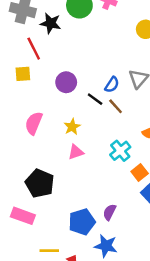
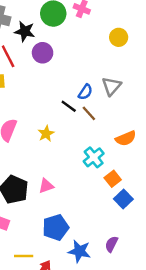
purple circle: (66, 82) -> (43, 53), moved
pink triangle: (76, 152) -> (46, 186), moved
purple semicircle: (109, 212) -> (111, 244), moved

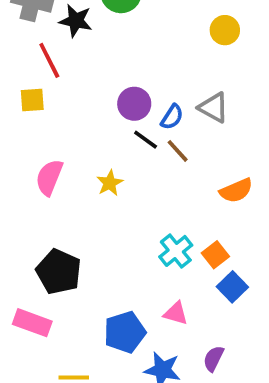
purple circle: (43, 53) -> (134, 104), moved
gray triangle: (111, 86) -> (214, 108), turned -42
cyan cross: (94, 157) -> (176, 251), moved
pink triangle: (46, 186) -> (176, 313), moved, turned 35

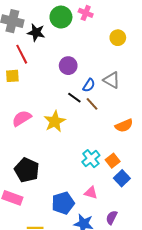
purple circle: (134, 104) -> (68, 66), moved
pink semicircle: (49, 177) -> (22, 118), turned 36
yellow star: (110, 183) -> (55, 121), size x1.5

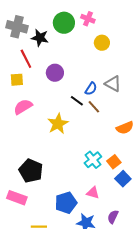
yellow circle: (118, 38) -> (102, 43), moved
purple circle: (68, 66) -> (55, 73), moved
pink semicircle: (22, 118) -> (23, 107), moved

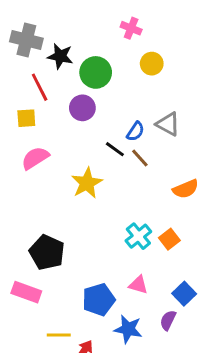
green circle: (64, 23) -> (96, 72), moved
blue square: (123, 179) -> (184, 294), moved

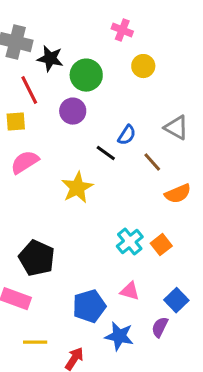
gray triangle: (168, 124) -> (176, 128), moved
brown line: (140, 158) -> (152, 162), moved
yellow line: (59, 335) -> (35, 342), moved

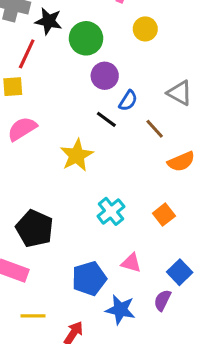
red line: (29, 90) -> (27, 54), turned 52
purple circle: (73, 111) -> (105, 76), moved
cyan cross: (130, 242) -> (111, 211), moved

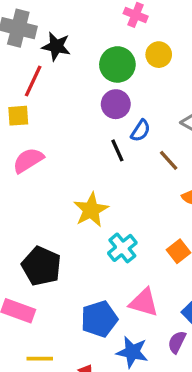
green circle: (86, 38) -> (117, 64), moved
black line: (106, 119) -> (117, 150), turned 30
yellow star: (77, 155) -> (91, 210), moved
pink triangle: (131, 263) -> (144, 302), size x1.4

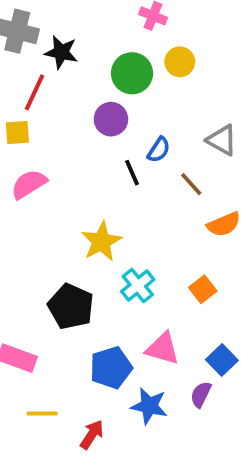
purple circle: (116, 104) -> (111, 119), moved
black pentagon: (41, 266) -> (71, 306), moved

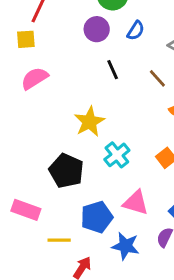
blue semicircle: (159, 150) -> (136, 31), moved
yellow line: (42, 414) -> (59, 240), moved

